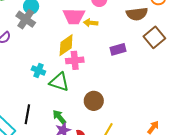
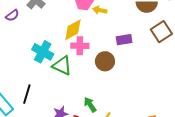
cyan cross: (38, 70) -> (43, 52), size x1.5
brown circle: (94, 101) -> (105, 61), moved
green arrow: (59, 117) -> (90, 105), moved

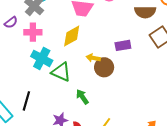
yellow arrow: (100, 10) -> (93, 58), moved
pink cross: (80, 46) -> (33, 32), moved
green arrow: (90, 105) -> (82, 97), moved

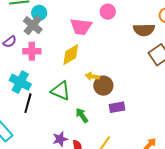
purple rectangle: (123, 45) -> (117, 107), moved
cyan cross: (42, 58) -> (20, 82), moved
black line: (26, 101) -> (28, 103), moved

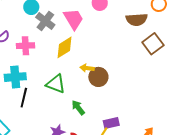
gray cross: (33, 25) -> (45, 21), moved
pink trapezoid: (81, 27) -> (74, 19), turned -125
cyan cross: (20, 82) -> (15, 77), turned -30
purple rectangle: (117, 107) -> (111, 123), moved

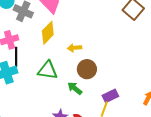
brown circle: (98, 77) -> (87, 69), moved
black line: (24, 98) -> (16, 57), moved

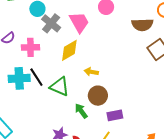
black line: (16, 57) -> (36, 77), moved, turned -48
purple rectangle: (110, 96) -> (115, 115), moved

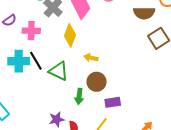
yellow diamond: (69, 50) -> (70, 35), turned -40
green arrow: (81, 111) -> (79, 96), turned -140

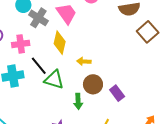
black line: (36, 61) -> (39, 66), moved
purple rectangle: (113, 102) -> (117, 93), moved, turned 70

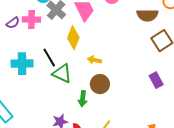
pink cross: (21, 44) -> (32, 19), moved
purple rectangle: (117, 93) -> (156, 80), moved

